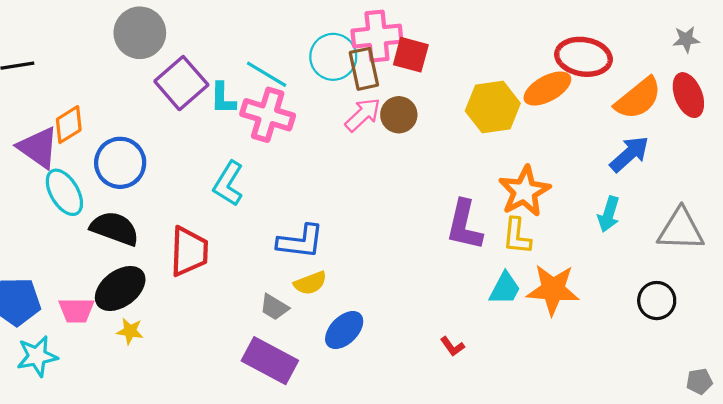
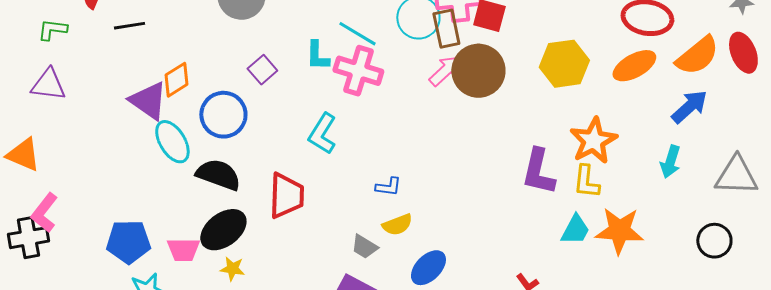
purple square: (181, 83) -> (262, 70), moved, size x0.6
orange ellipse: (547, 89) -> (634, 66), moved
brown circle: (399, 115) -> (478, 71), size x1.6
blue L-shape: (300, 242) -> (388, 187), size x0.6

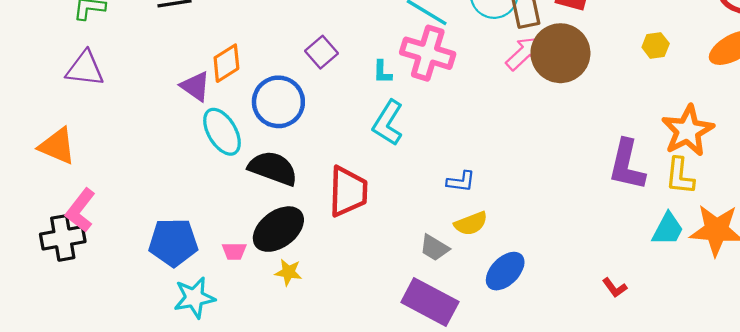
cyan L-shape: (317, 56) -> (382, 72), moved, size x0.7
yellow hexagon: (564, 64) -> (656, 45), size x0.5
purple triangle: (148, 101) -> (195, 86), size x0.7
pink trapezoid: (183, 250) -> (234, 251), size x0.7

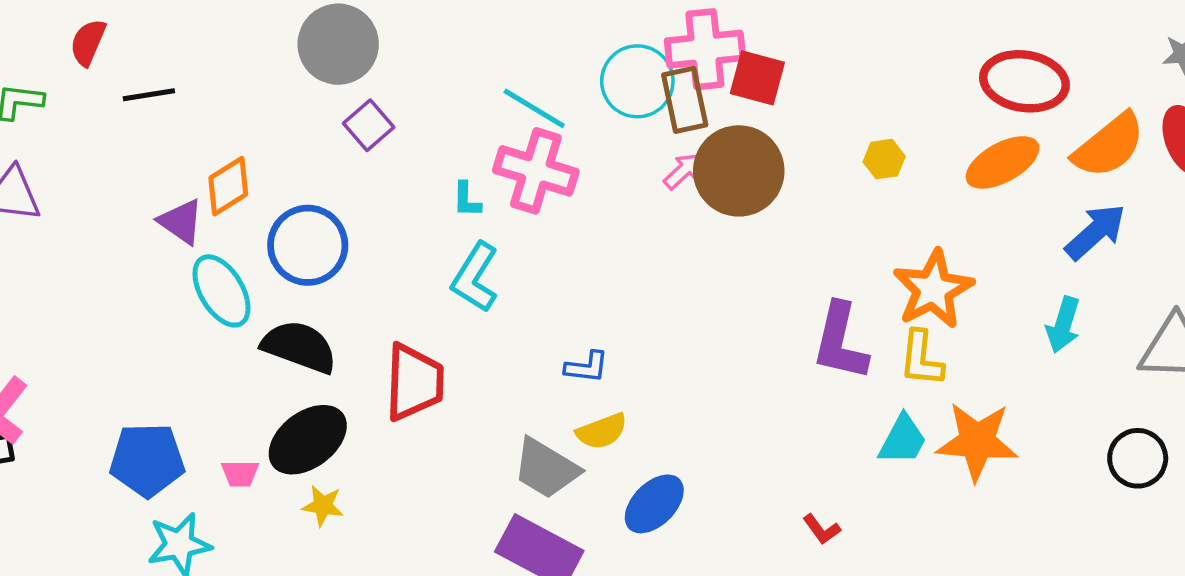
purple square: (322, 52) -> (369, 125), moved
pink arrow: (524, 53) -> (683, 171), size x0.7
gray trapezoid: (434, 248) -> (546, 468), size x1.5

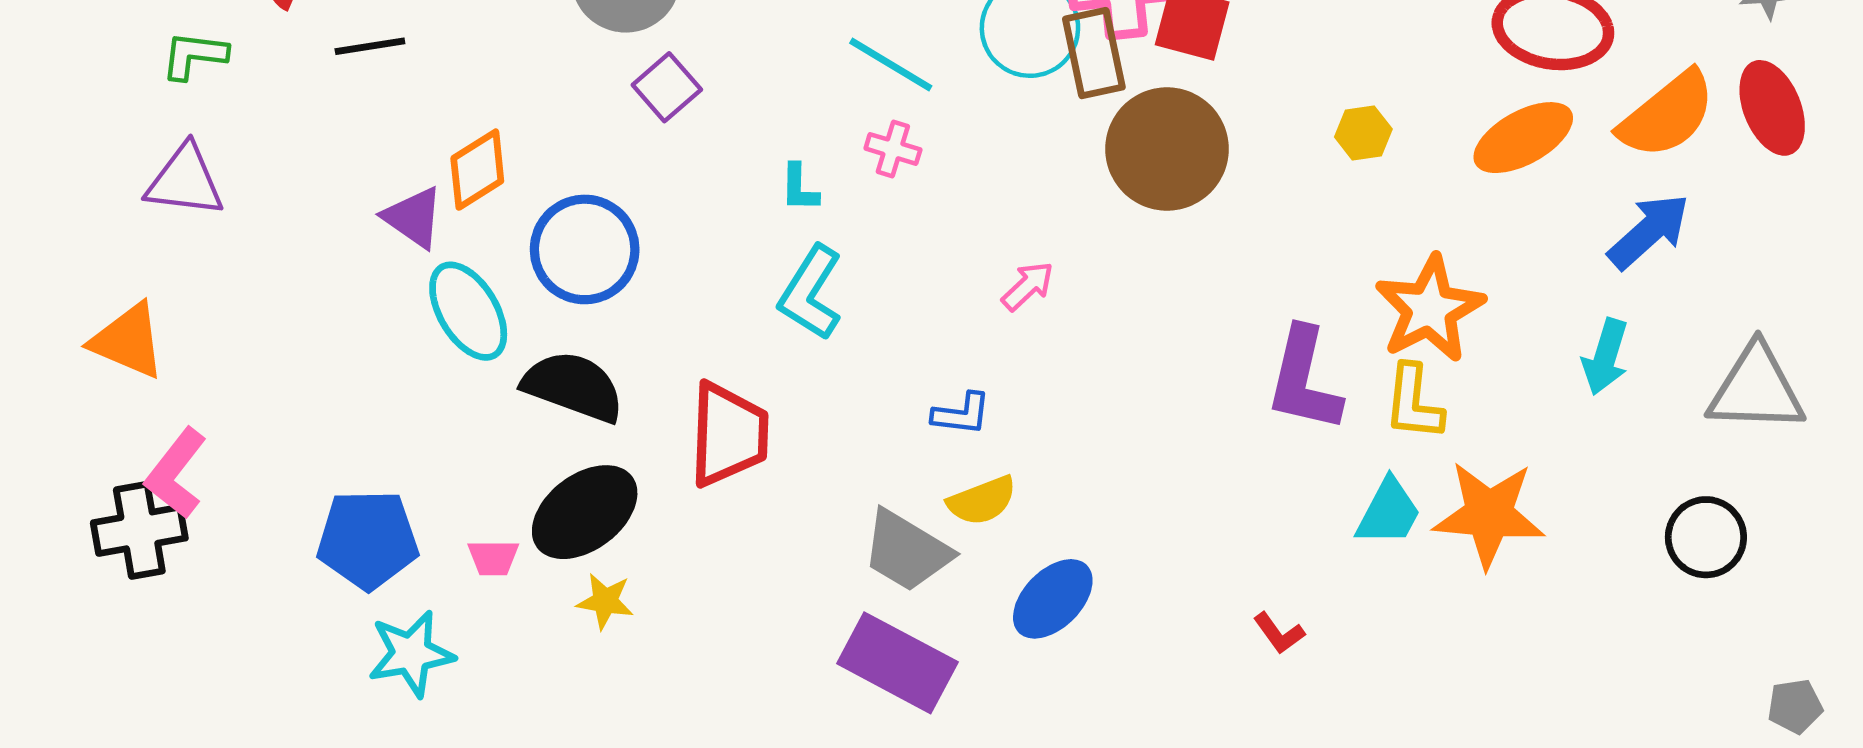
pink cross: (536, 171) -> (893, 149), size x0.5
pink arrow: (683, 171) -> (1028, 286), moved

